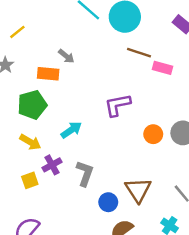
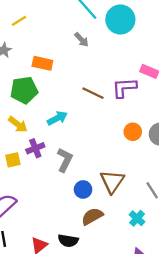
brown line: (139, 53) -> (93, 93), moved
gray arrow: (66, 56) -> (81, 40), moved
purple L-shape: (117, 105) -> (124, 88), moved

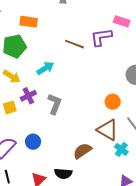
orange circle: (133, 132) -> (113, 102), moved
brown triangle: (112, 182) -> (108, 130), moved, turned -30
blue circle: (83, 189) -> (33, 142), moved

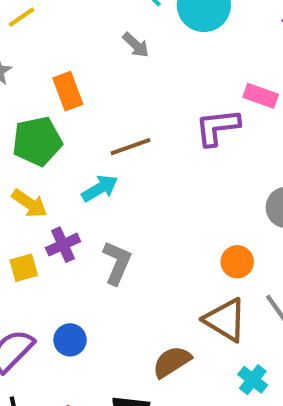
orange rectangle: (29, 22) -> (68, 91), turned 60
brown line: (74, 44) -> (131, 147), moved, turned -42
cyan cross: (121, 149) -> (253, 380), moved

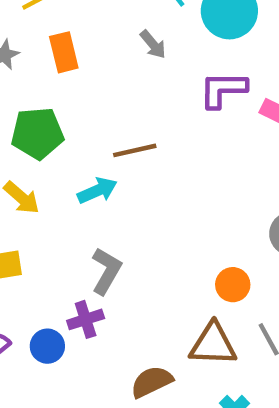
orange rectangle: (68, 91) -> (64, 52), moved
purple L-shape: (217, 127) -> (223, 89), moved
purple cross: (63, 245) -> (86, 319), moved
brown triangle: (225, 320) -> (213, 344), turned -36

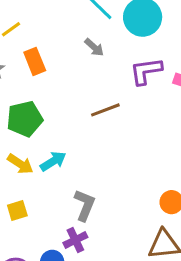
brown line: (135, 150) -> (105, 110), moved
cyan arrow: (97, 191) -> (53, 161), moved

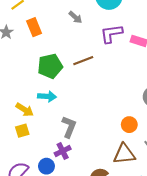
green pentagon: (25, 119) -> (50, 66), moved
cyan arrow: (53, 161) -> (47, 96), turned 36
yellow arrow: (20, 164) -> (25, 110), moved

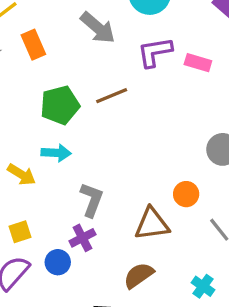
gray arrow: (75, 17) -> (98, 28), size x1.6
yellow square: (22, 131) -> (20, 232), moved
brown triangle: (124, 154) -> (152, 224), moved

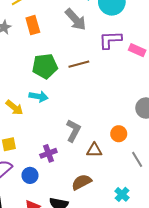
gray L-shape: (92, 200) -> (73, 131), moved
brown triangle: (152, 224) -> (94, 150), size x0.7
blue circle: (58, 262) -> (30, 175), moved

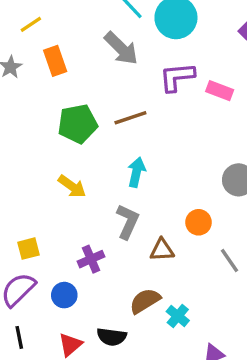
cyan arrow: (39, 96) -> (136, 172), moved, turned -84
yellow arrow: (14, 108) -> (72, 186), moved
cyan cross: (122, 194) -> (178, 316), moved

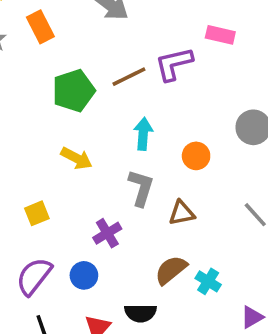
purple L-shape: (177, 77) -> (174, 64), moved
orange circle: (199, 222) -> (196, 156), moved
yellow square: (28, 249) -> (37, 213), moved

